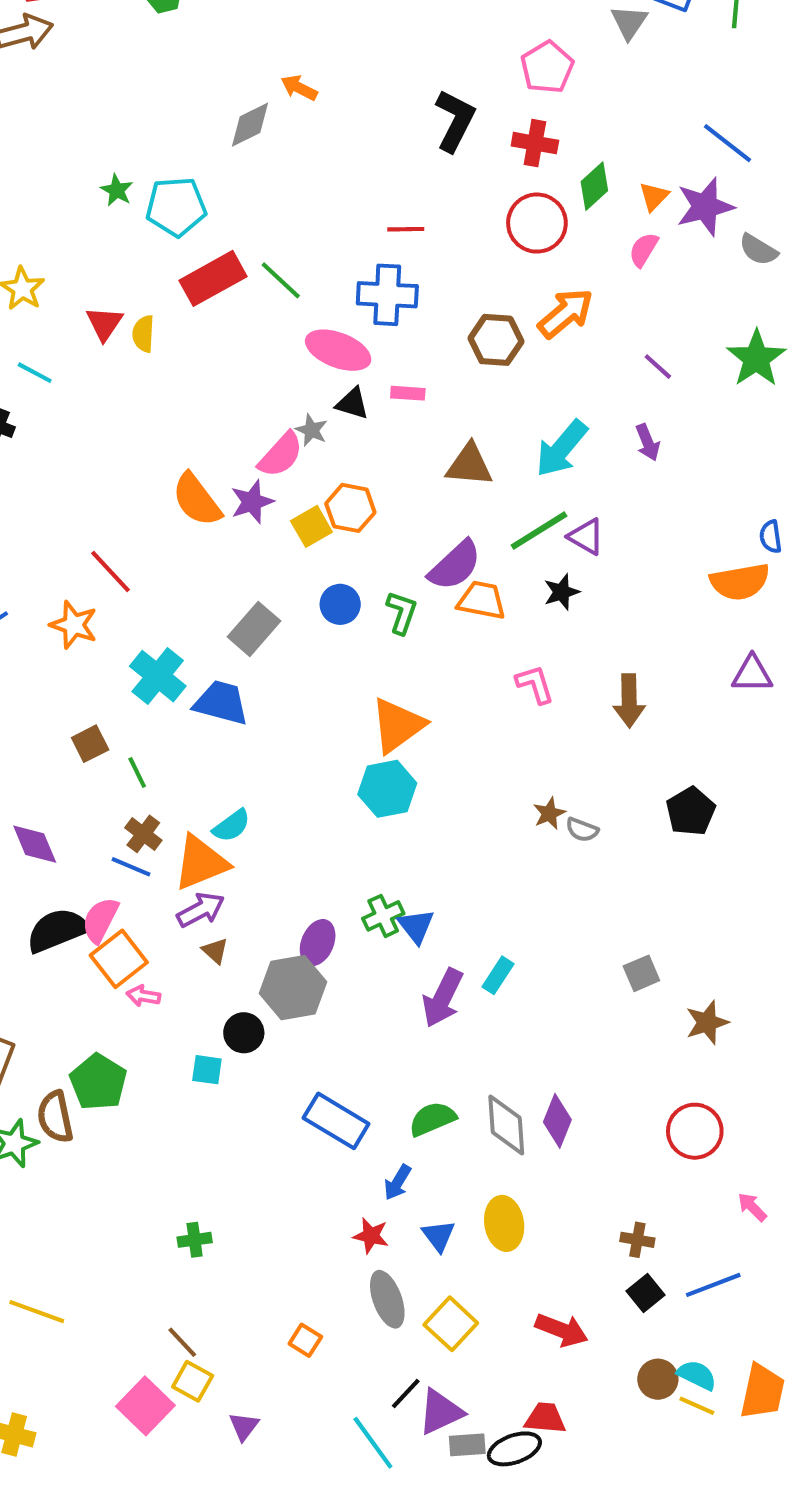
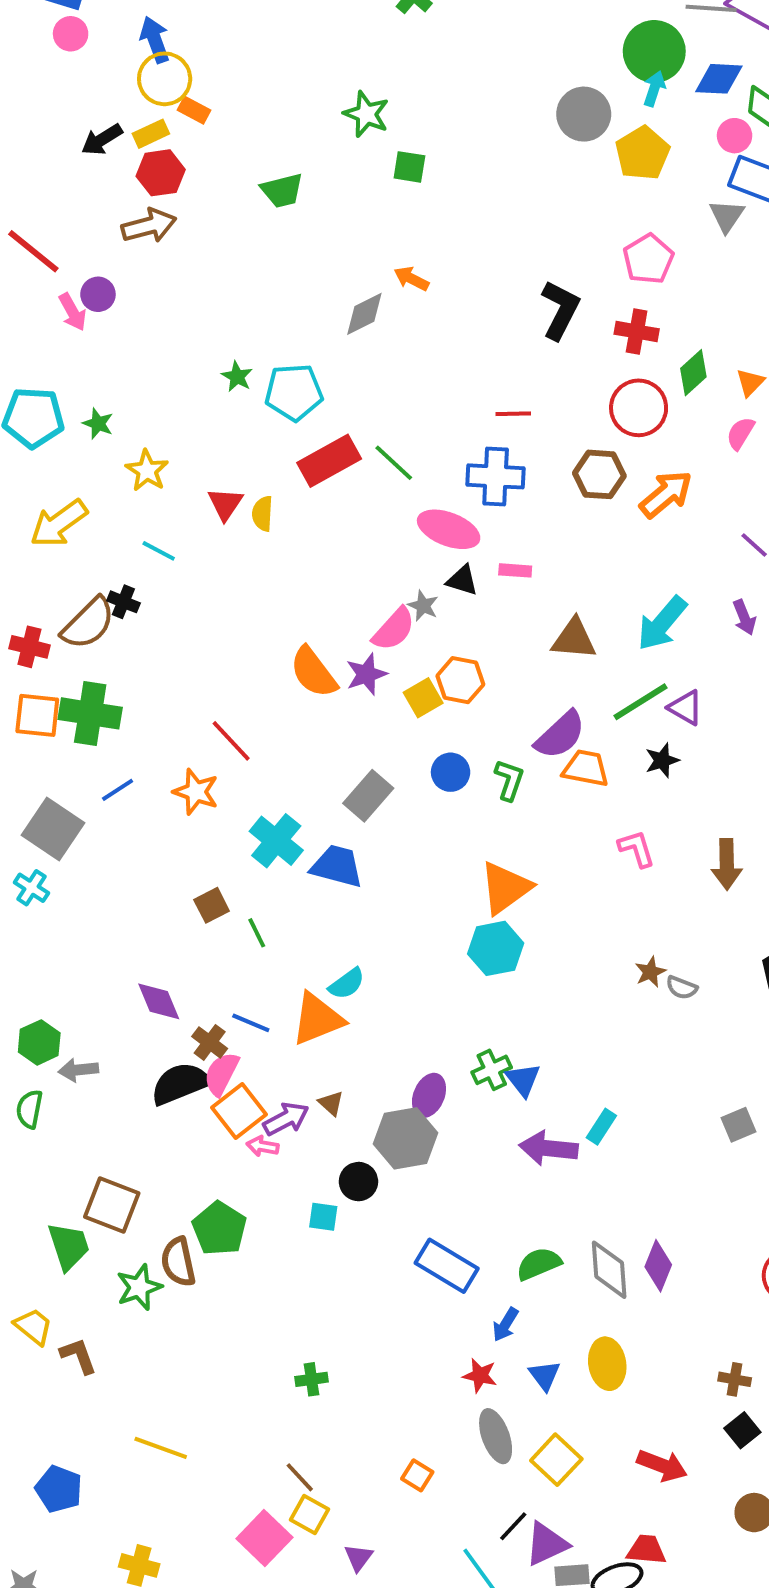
brown hexagon: (496, 340) -> (599, 474), moved
brown cross: (143, 834) -> (210, 1042), moved
purple arrow: (201, 910) -> (286, 1119), moved
purple arrow: (443, 998) -> (548, 1148), turned 70

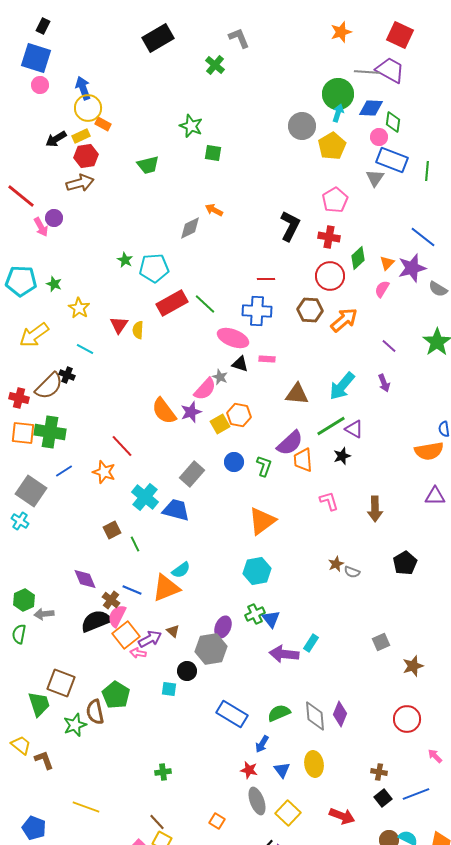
orange trapezoid: (586, 768) -> (303, 460), turned -105
cyan hexagon: (496, 948) -> (257, 571), moved

